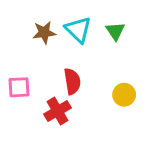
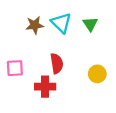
red cross: (57, 111) -> (45, 87), turned 30

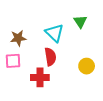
cyan triangle: (61, 23) -> (54, 33), moved
brown star: (35, 25) -> (18, 38), moved

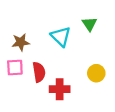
red semicircle: (50, 57) -> (39, 72), moved
red cross: (40, 77) -> (60, 89), moved

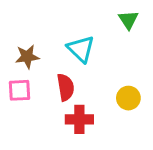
green triangle: (89, 24) -> (128, 20), moved
red semicircle: (39, 72) -> (66, 87), moved

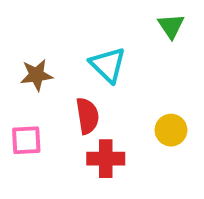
pink square: (20, 90) -> (26, 140), moved

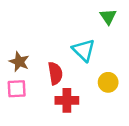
cyan triangle: (108, 65) -> (84, 50), moved
brown star: (36, 75) -> (19, 62), moved, turned 30

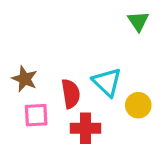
cyan triangle: (84, 50) -> (107, 82), moved
pink square: (17, 89) -> (36, 115), moved

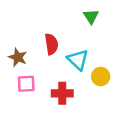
green triangle: (138, 21) -> (91, 16), moved
red semicircle: (71, 94) -> (51, 44), moved

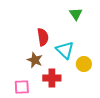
brown star: (18, 57) -> (35, 60), moved
pink square: (26, 84) -> (22, 87), moved

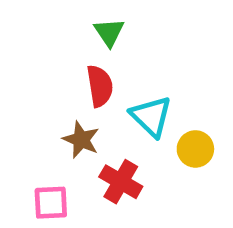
green triangle: (76, 14) -> (109, 32), moved
red cross: (52, 78) -> (121, 182), turned 30

